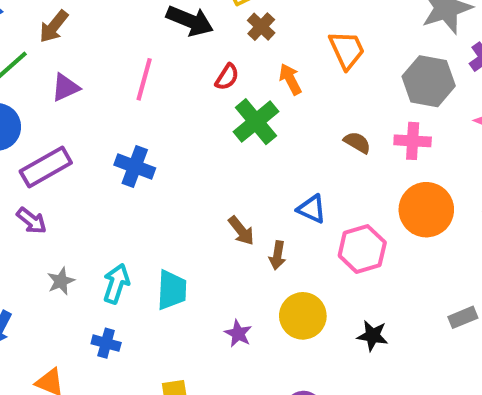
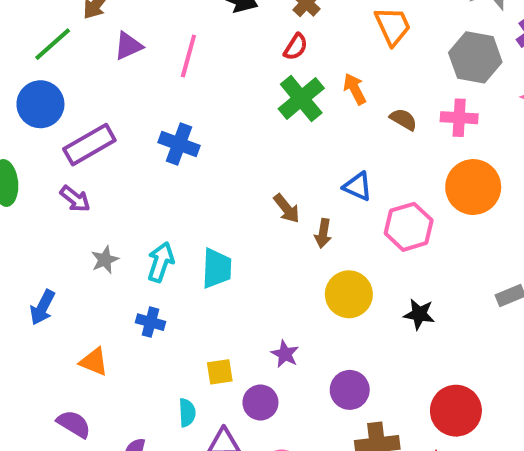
red semicircle: (227, 77) -> (296, 47), moved
orange arrow: (290, 79) -> (355, 89), moved
purple triangle: (65, 87) -> (128, 46), moved
purple star: (238, 333) -> (285, 354), moved

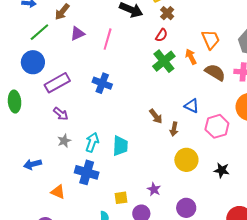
orange trapezoid: (393, 26) -> (211, 39), moved
brown semicircle: (403, 119) -> (215, 72), size x1.5
purple arrow: (75, 199) -> (61, 114), moved
blue arrow: (42, 307) -> (33, 164), turned 48
blue cross: (150, 322) -> (87, 172), size x1.6

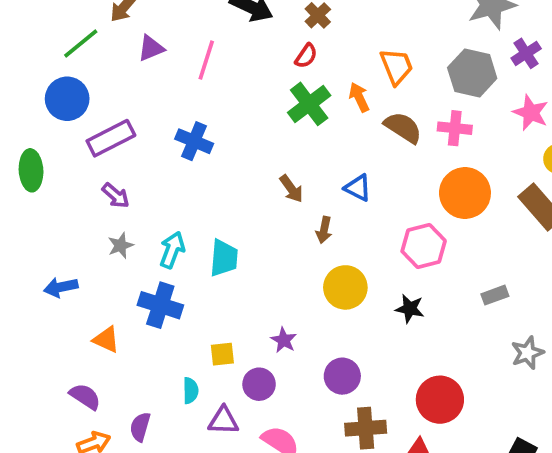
brown arrow: (156, 116) -> (291, 189), moved
pink hexagon: (217, 126) -> (424, 246), moved

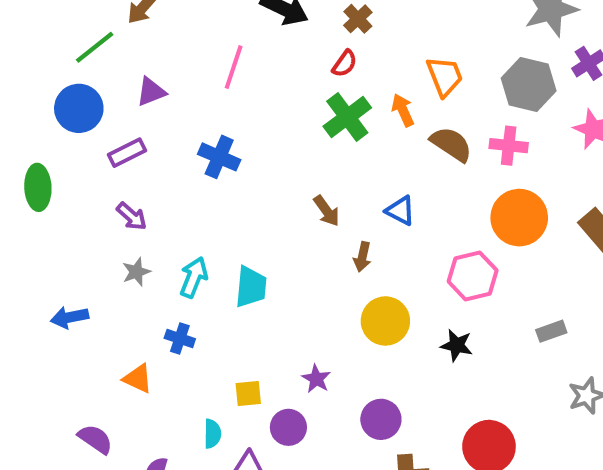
purple triangle: (151, 48) -> (151, 92), moved
purple rectangle: (111, 138) -> (127, 153), size x0.7
blue cross: (160, 305) -> (180, 339), size x0.6
orange triangle: (106, 340) -> (138, 379), moved

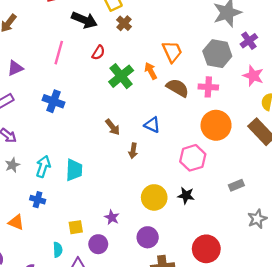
red semicircle: (344, 64) -> (98, 53), moved
yellow circle: (385, 321) -> (154, 197), moved

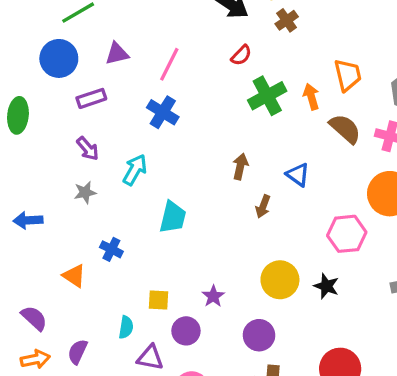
pink line: (59, 53) -> (169, 64), moved
brown arrow: (113, 127) -> (240, 166), turned -140
cyan arrow: (43, 166) -> (135, 170), moved

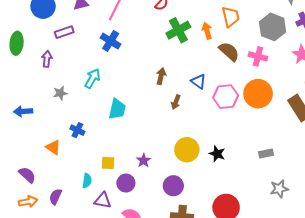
purple arrow: (88, 149) -> (47, 59), moved, turned -133
pink hexagon: (347, 234) -> (226, 97), moved

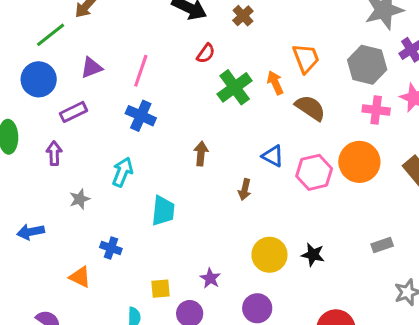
pink cross: (258, 56) -> (376, 110), moved
brown arrow: (161, 76) -> (201, 154), moved

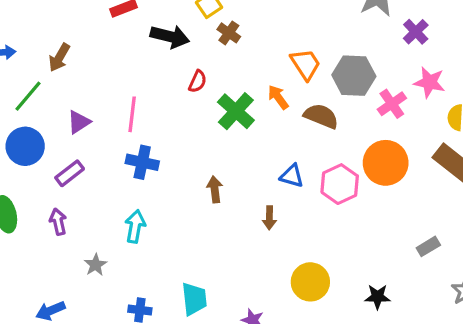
gray hexagon: (367, 65) -> (354, 76), moved
pink cross: (376, 110) -> (392, 104), turned -30
cyan trapezoid: (163, 211) -> (194, 299), moved
black star: (313, 255) -> (378, 297), moved

